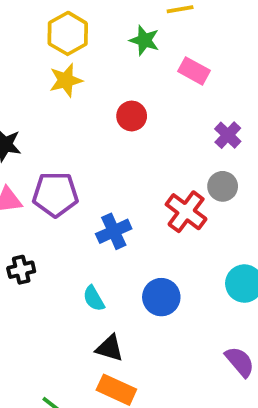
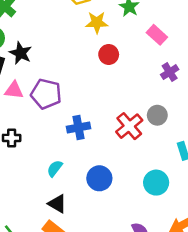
yellow star: (66, 80) -> (97, 22), moved
purple cross: (228, 135) -> (170, 72), moved
cyan semicircle: (94, 298) -> (55, 168), turned 54

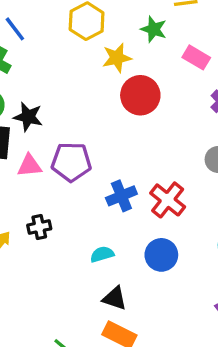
red circle: (109, 54) -> (140, 95), size x1.5
red cross: (129, 126) -> (168, 200), moved
cyan semicircle: (55, 168) -> (102, 254), turned 48

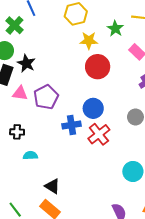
purple pentagon: (71, 162) -> (46, 97), turned 30
cyan semicircle: (102, 254) -> (30, 155), moved
blue circle: (161, 255) -> (93, 108), moved

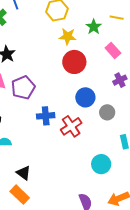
blue circle: (93, 108) -> (85, 97), moved

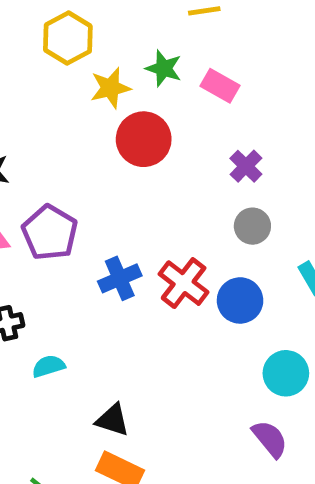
green star: (94, 27) -> (164, 68), moved
purple cross: (120, 80) -> (246, 166), moved
blue circle: (85, 97) -> (240, 300), moved
cyan circle: (101, 164) -> (286, 373), moved

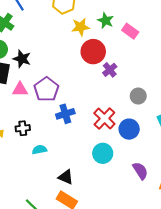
purple cross: (246, 166) -> (110, 70), moved
blue cross: (120, 278) -> (65, 114), moved
cyan circle: (286, 373) -> (103, 153), moved
purple semicircle: (270, 439) -> (140, 171), moved

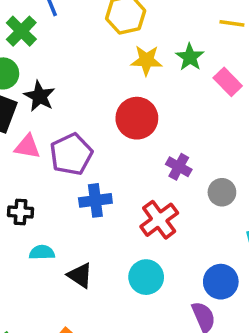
red circle: (93, 52) -> (137, 118), moved
purple cross: (110, 70) -> (179, 167), moved, turned -32
blue circle: (129, 129) -> (221, 282), moved
black triangle: (66, 177) -> (80, 275), moved

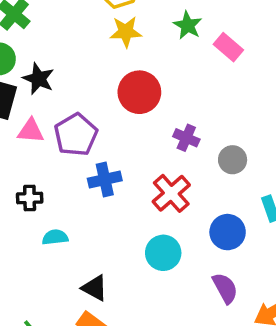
yellow star: (146, 60) -> (126, 32), moved
black triangle: (80, 275) -> (95, 288), moved
blue circle: (221, 282) -> (228, 232), moved

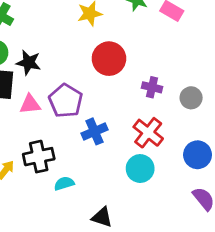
black cross: (30, 198) -> (39, 157), size x1.5
cyan circle: (163, 253) -> (140, 169), moved

